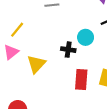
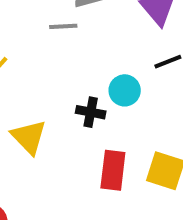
yellow triangle: (36, 64) -> (29, 137), turned -30

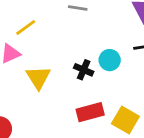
red rectangle: (113, 170) -> (90, 112), turned 56

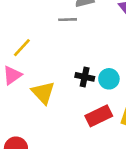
cyan circle: (110, 60) -> (109, 79), moved

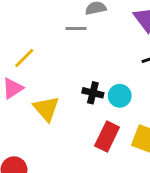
red rectangle: (99, 116) -> (107, 137), turned -40

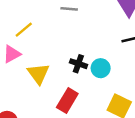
red rectangle: (107, 137) -> (67, 101), moved

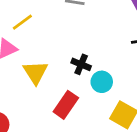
cyan circle: (101, 68) -> (102, 82), moved

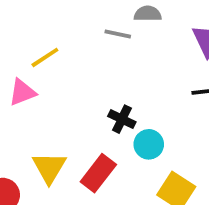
yellow triangle: (36, 72) -> (49, 168), moved

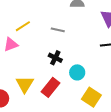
gray line: (118, 34) -> (58, 30), moved
black cross: (122, 119) -> (55, 58), moved

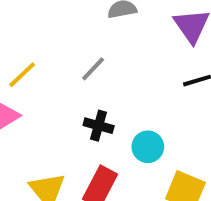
gray line: (58, 30) -> (93, 69), turned -48

